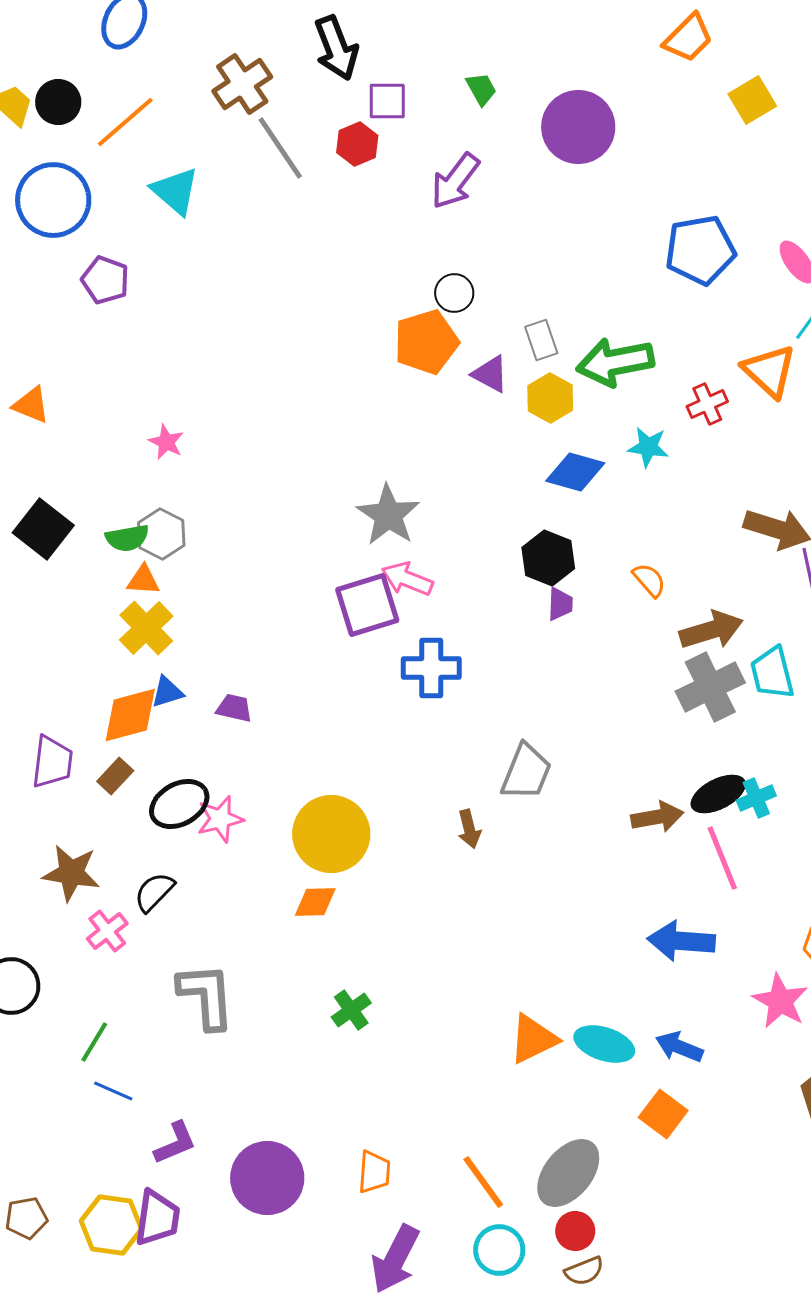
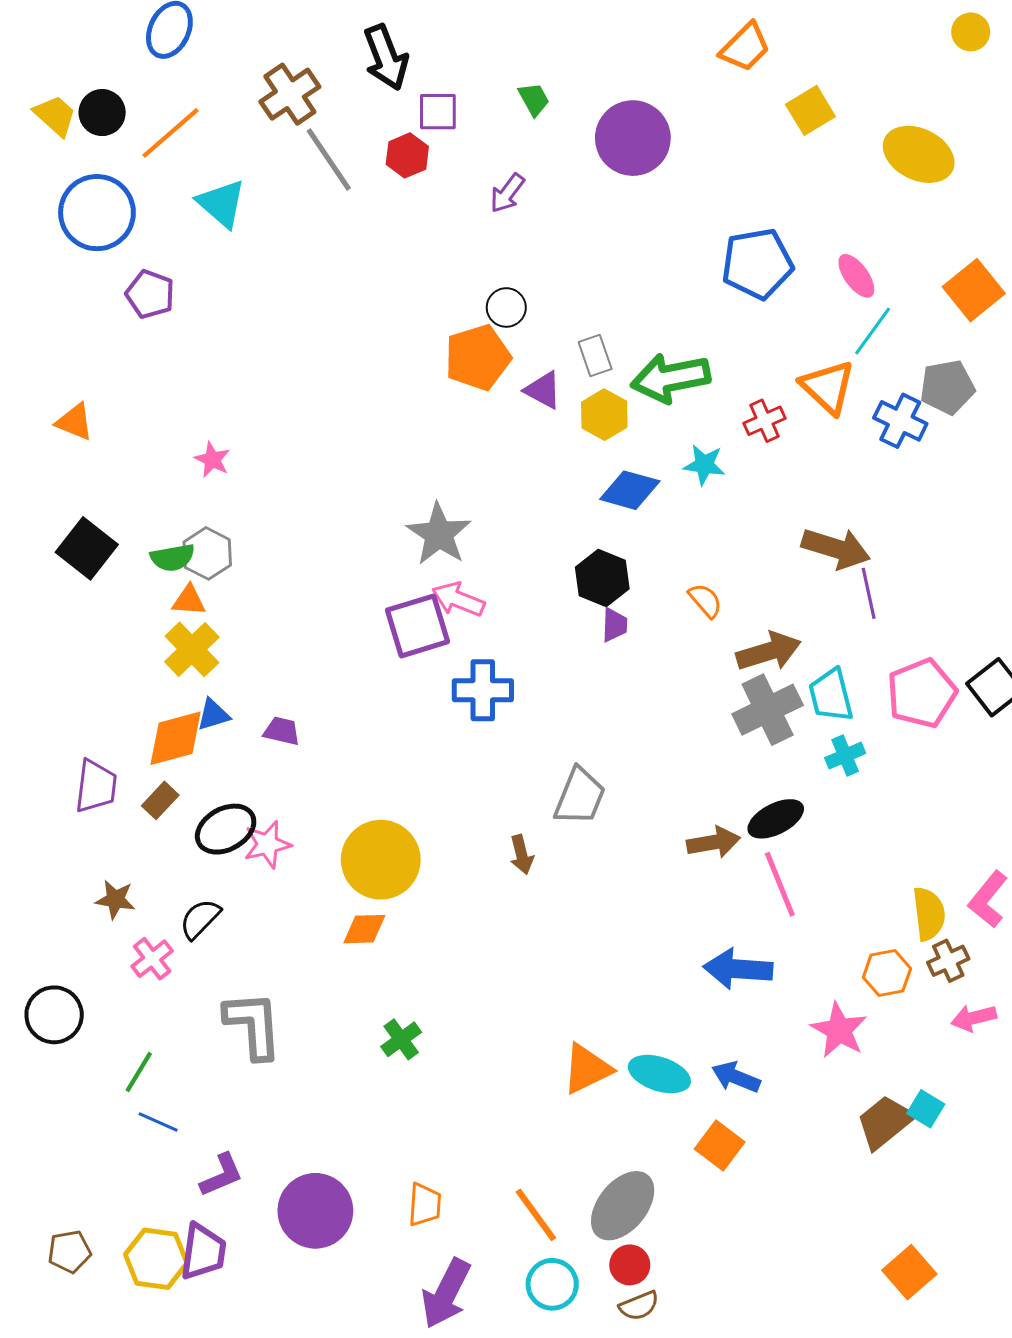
purple arrow: (455, 181) -> (507, 193), size x0.7
cyan cross: (756, 798) -> (845, 756), moved
brown star: (71, 873) -> (115, 899), size x0.7

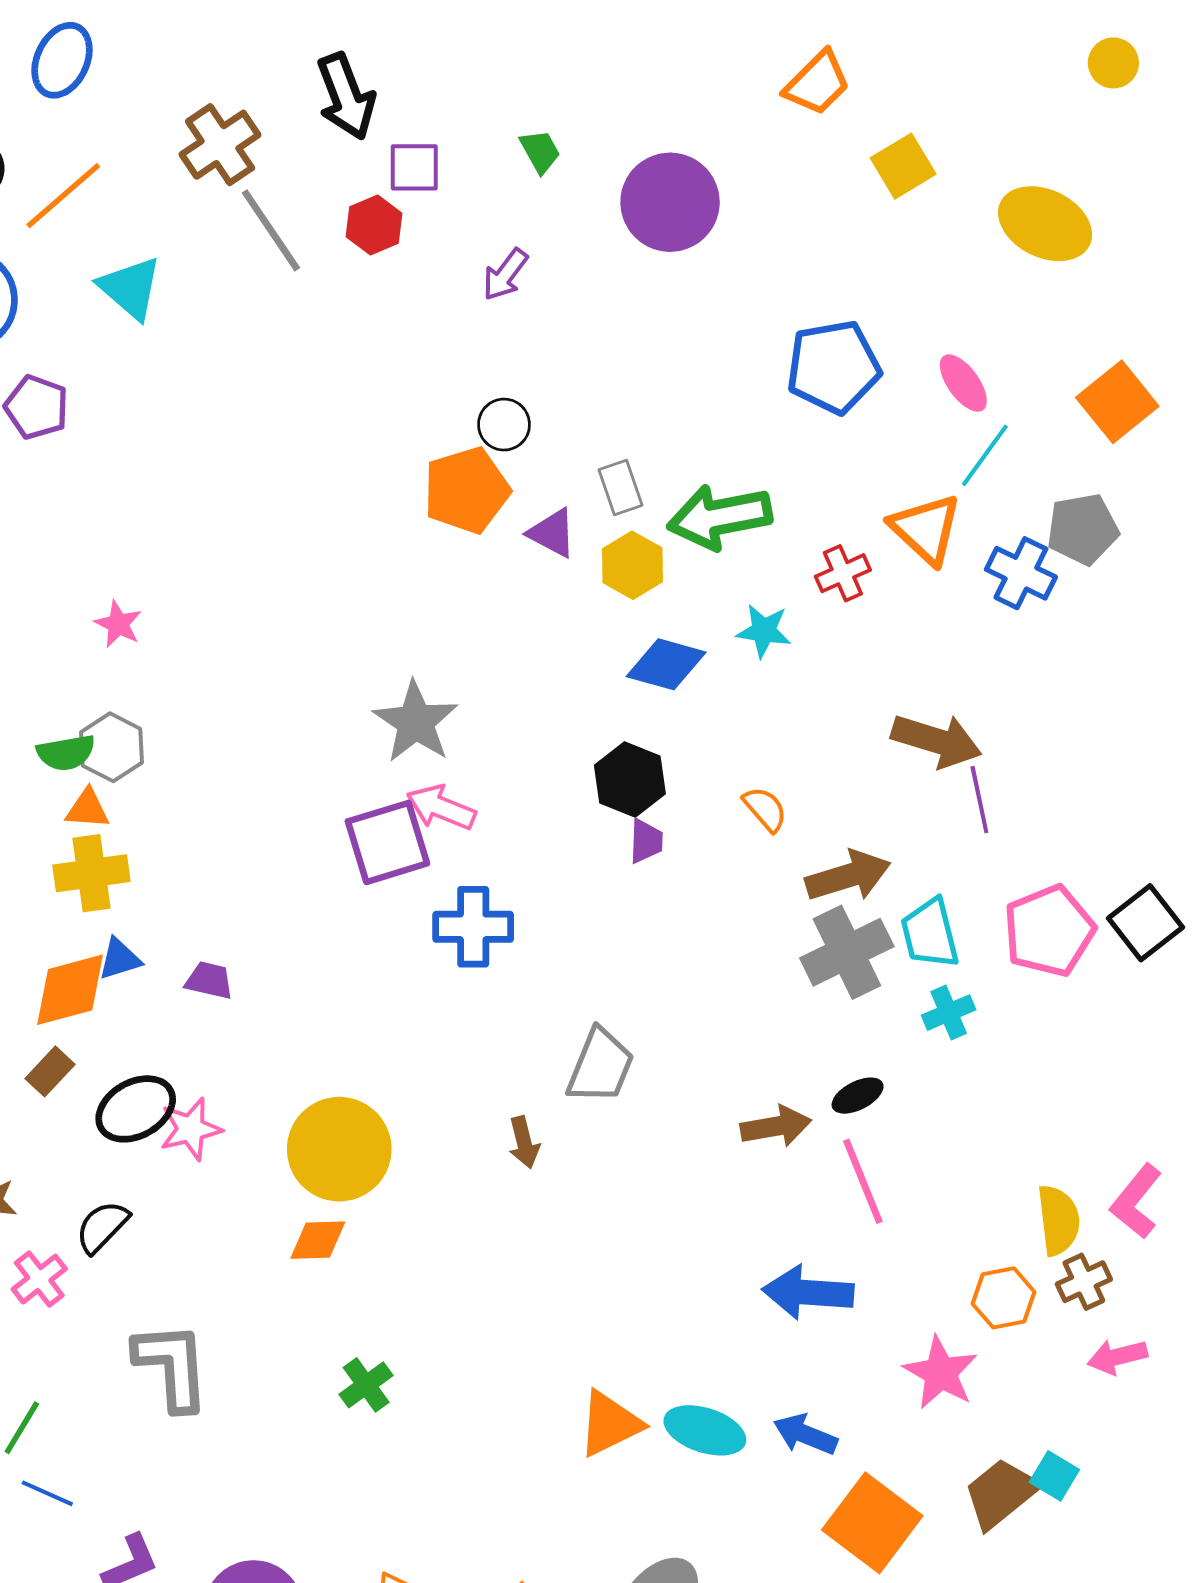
yellow cross: (192, 649) -> (91, 873), turned 36
black ellipse: (776, 819) -> (858, 1096), size x0.7
orange square: (720, 1145) -> (872, 1523), moved, size x1.5

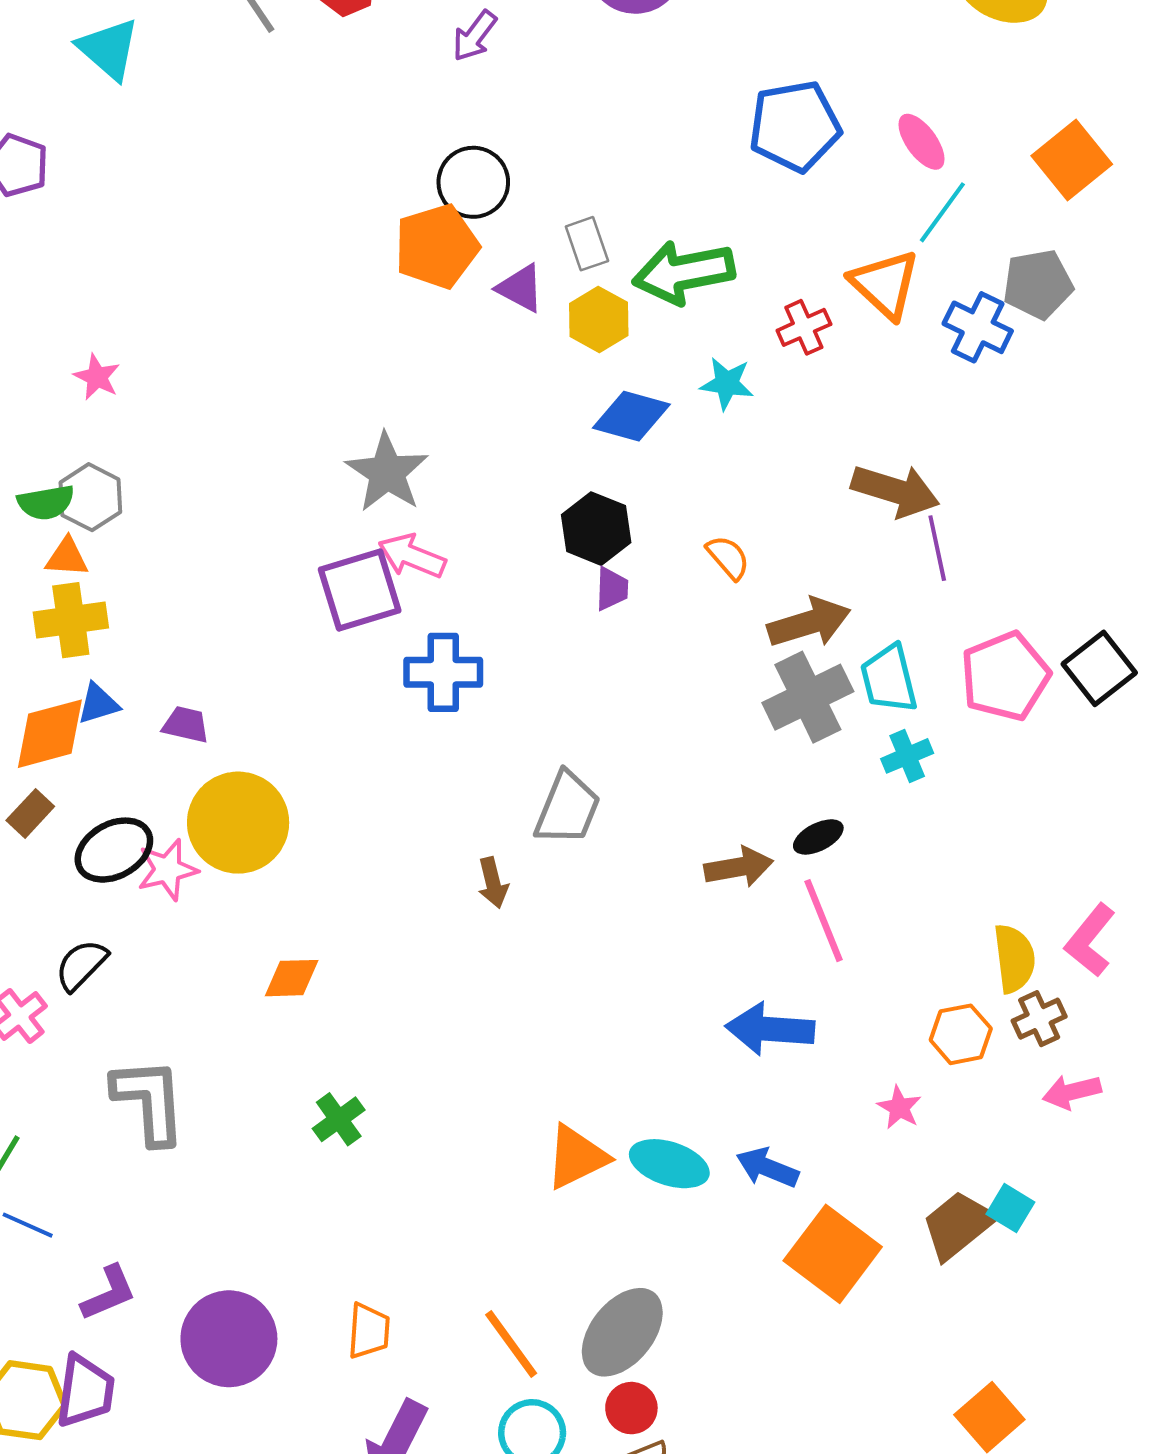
black circle: (504, 425) -> (473, 182), size x1.4
yellow circle: (339, 1149) -> (238, 823), moved
pink star: (941, 1373) -> (899, 1107), size x0.6

